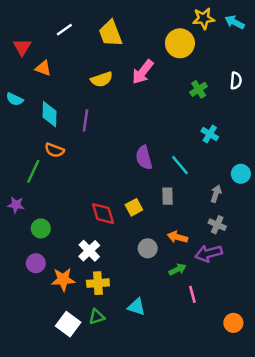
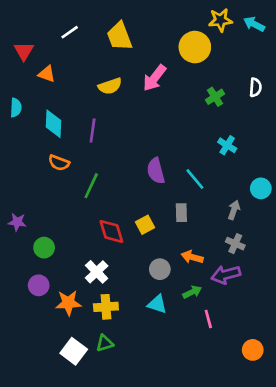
cyan semicircle: (15, 99) -> (16, 108), turned -112
green line: (33, 171) -> (91, 186), moved
cyan triangle: (136, 307) -> (157, 304), moved

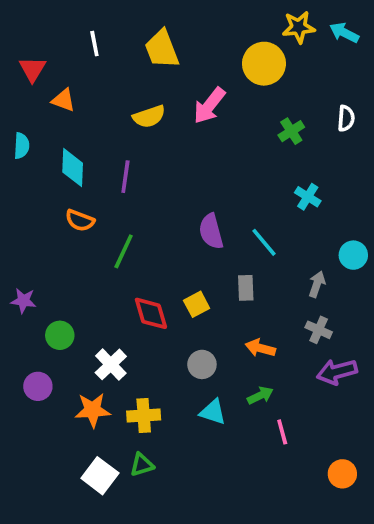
white line: (70, 32) -> (94, 44), turned -66
gray circle: (160, 269) -> (202, 364), moved
white cross: (97, 272) -> (111, 364), moved
purple arrow: (226, 275) -> (337, 372), moved
purple circle: (39, 285) -> (38, 386), moved

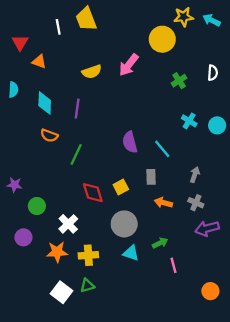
yellow trapezoid: (162, 49) -> (86, 19), moved
cyan circle: (353, 255) -> (217, 125), moved
orange arrow: (260, 348) -> (163, 203), moved
gray circle: (202, 364) -> (124, 224), size x1.5

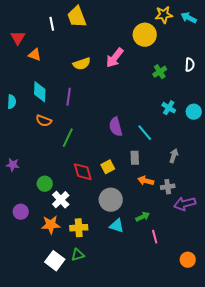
cyan semicircle: (13, 90) -> (12, 102), moved
gray cross: (196, 203) -> (168, 187), moved, turned -32
green circle: (37, 206) -> (45, 184), moved

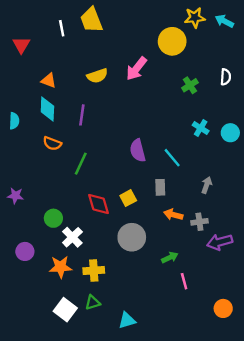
orange triangle: (35, 55) -> (49, 80), moved
cyan triangle: (117, 226) -> (127, 320), moved, turned -35

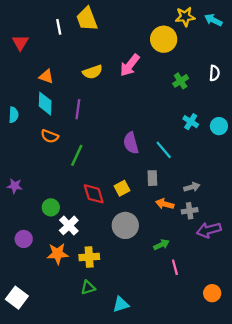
gray arrow: (207, 185) -> (192, 187), moved, turned 56
white square: (65, 310) -> (17, 298), moved

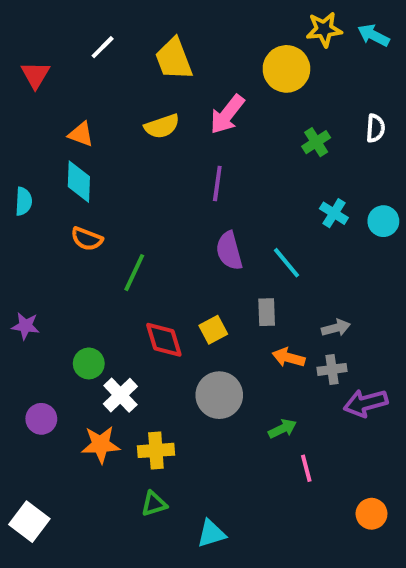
yellow trapezoid: (87, 19) -> (174, 59), moved
white line: (59, 27) -> (103, 47), turned 56
purple line: (78, 109) -> (217, 184), moved

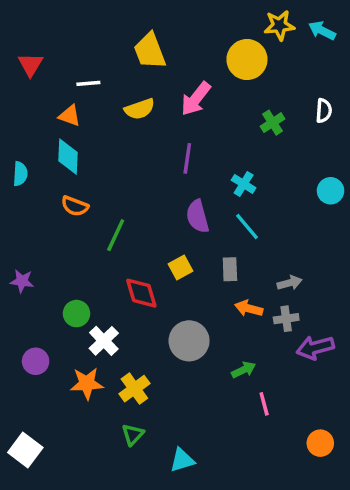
white line: (103, 47) -> (88, 83), moved, turned 40
cyan cross: (334, 213) -> (244, 184), moved
yellow square: (213, 330) -> (180, 268), moved
yellow cross: (156, 450) -> (134, 389), turned -32
green triangle: (154, 504) -> (133, 435), turned -30

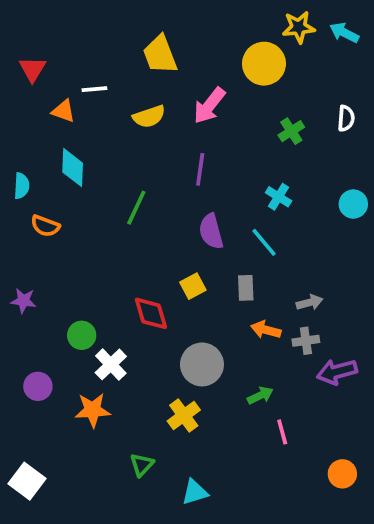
orange triangle: (70, 116) -> (63, 111), moved
cyan cross: (244, 184) -> (279, 197), moved
orange semicircle: (75, 206) -> (45, 226), moved
green line: (116, 235) -> (136, 208), moved
yellow cross: (134, 389) -> (184, 416), moved

